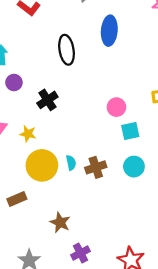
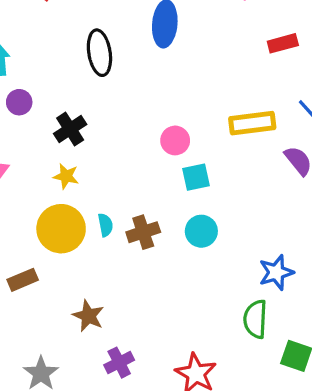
yellow star: (28, 134) -> (66, 176), moved

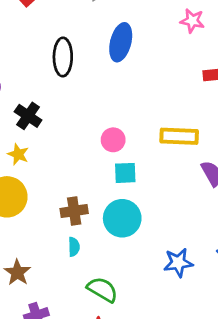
black cross: (70, 129) -> (28, 116), turned -32
cyan semicircle: (105, 225) -> (74, 247), moved
cyan circle: (201, 231) -> (122, 218), size x1.4
green semicircle: (255, 319) -> (102, 290), moved, turned 108

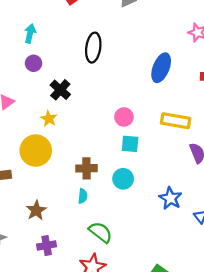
blue ellipse: (121, 42) -> (161, 68), moved
cyan circle: (122, 218) -> (123, 179), size x0.7
blue star: (178, 263) -> (170, 198), moved, turned 30

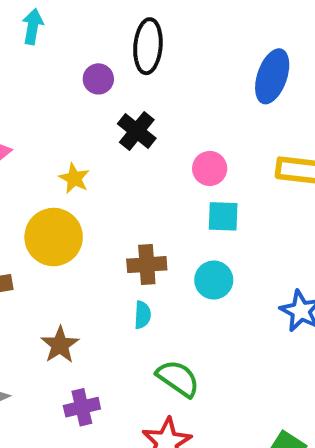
purple circle: (34, 63) -> (98, 79), moved
black cross: (60, 90) -> (137, 131), moved

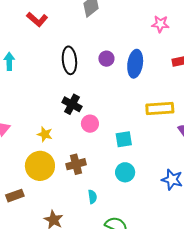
purple circle: (98, 79) -> (106, 59), moved
pink circle: (210, 168) -> (90, 124), moved
brown cross: (147, 265) -> (76, 164), moved

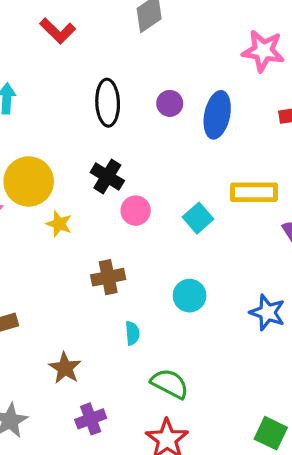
pink star: (160, 24) -> (263, 51), size x1.4
cyan square: (124, 139) -> (198, 218), moved, turned -36
yellow circle: (40, 166) -> (29, 181), moved

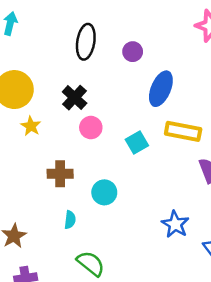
blue ellipse: (217, 115) -> (161, 89), moved
cyan circle: (190, 296) -> (104, 192), moved

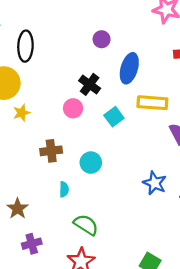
black ellipse: (86, 42) -> (25, 46), moved
black cross: (75, 98) -> (90, 84), moved
yellow star: (31, 126) -> (22, 113), turned 30

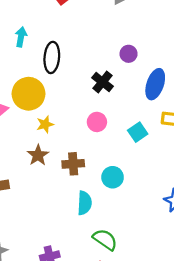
black cross: (90, 84) -> (103, 82), moved
cyan semicircle: (64, 189) -> (85, 203), size x1.5
brown star: (18, 209) -> (38, 155), moved

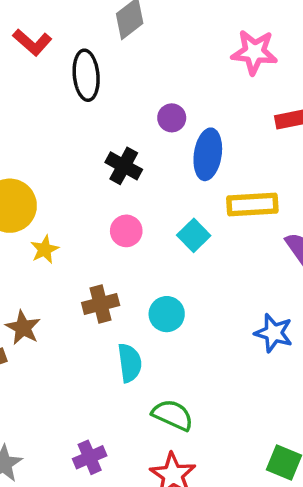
purple circle: (129, 54) -> (172, 118), moved
black ellipse: (52, 57) -> (86, 75), moved
brown star: (38, 155) -> (23, 328), moved

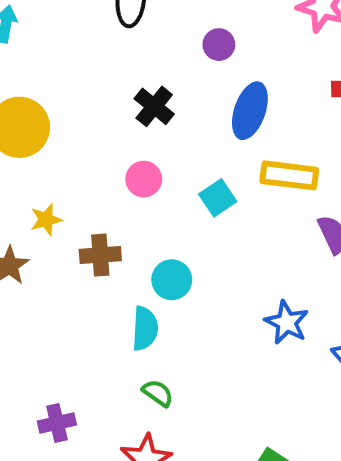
purple circle: (172, 118) -> (219, 45), moved
yellow star: (45, 249) -> (46, 220), moved
cyan semicircle: (130, 363) -> (145, 328), moved
green semicircle: (173, 415) -> (158, 393), size x0.7

